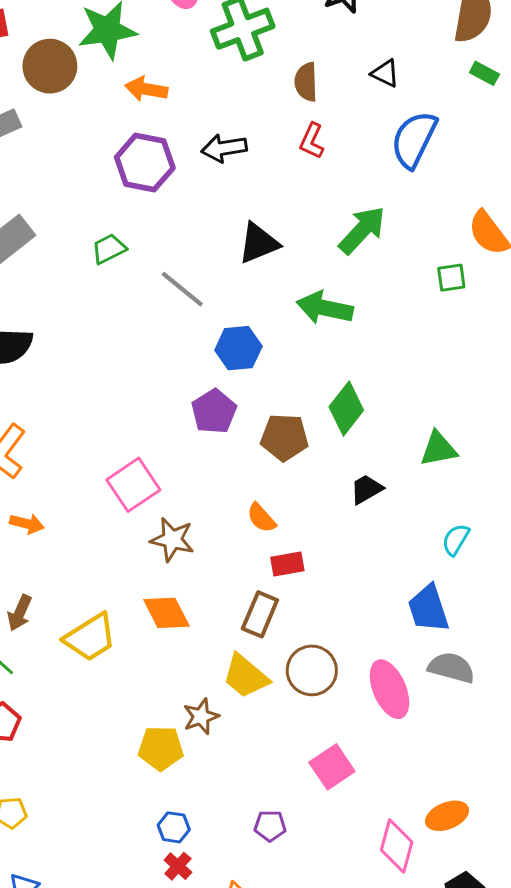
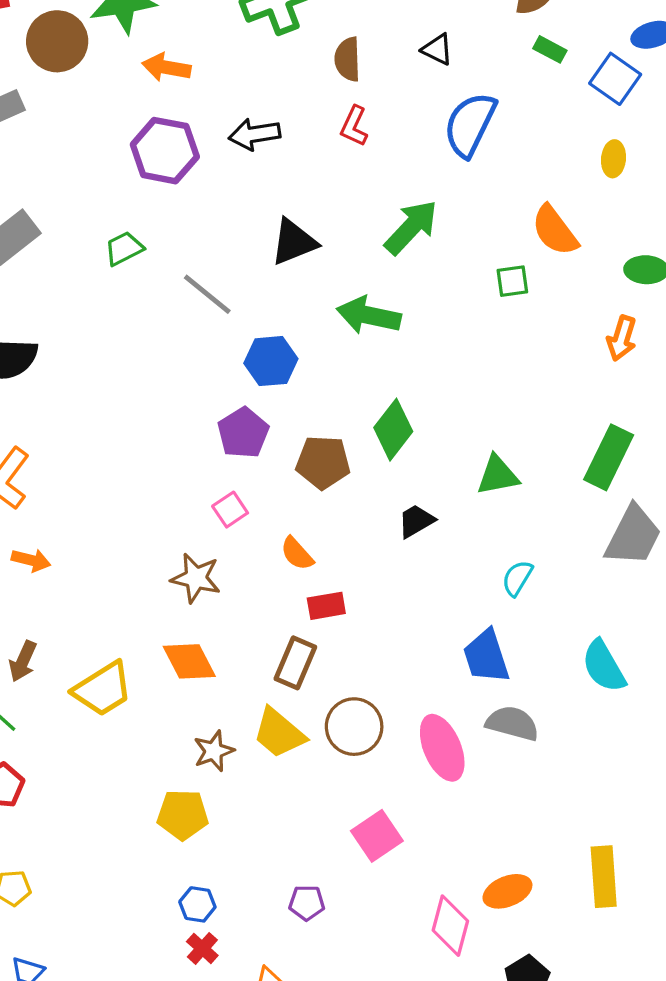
pink square: (133, 485) -> (230, 510), moved, size x0.6
brown star: (201, 716) -> (214, 751), moved

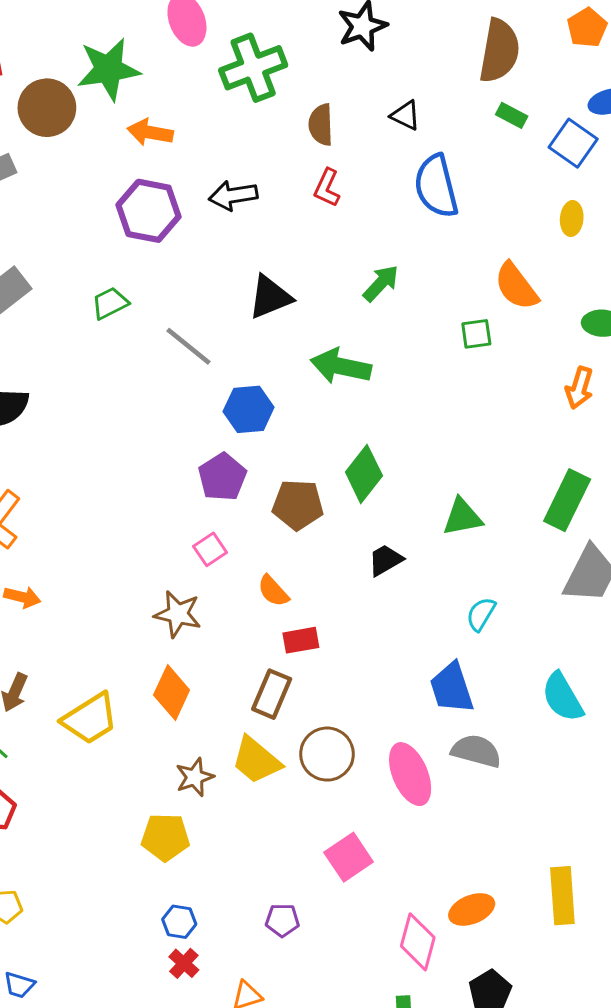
blue semicircle: (470, 124) -> (436, 186), turned -40
green arrow: (411, 227) -> (381, 283), size x0.7
orange diamond: (189, 661) -> (172, 692), turned 52

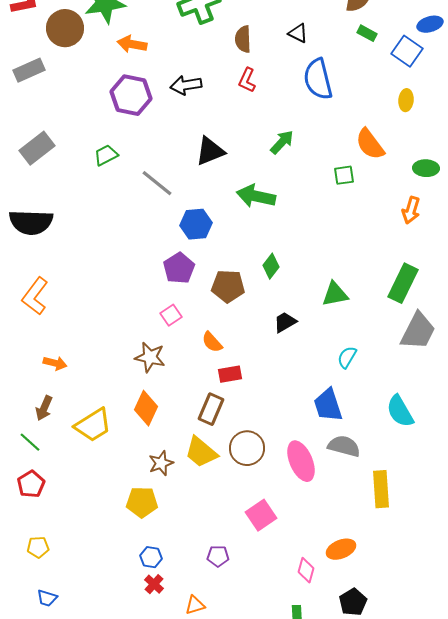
green diamond: (364, 474) -> (271, 266), size x0.7
orange arrow: (22, 597) -> (55, 363), moved
yellow rectangle: (562, 896) -> (381, 489), moved
pink diamond: (418, 942) -> (306, 570), size x0.7

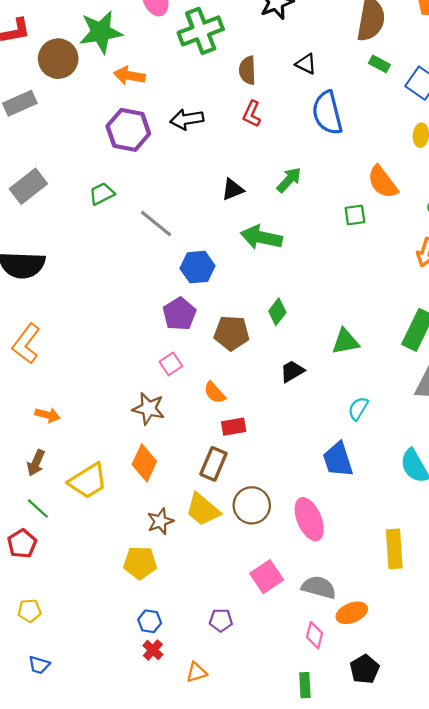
black triangle: (210, 151) -> (233, 189), moved, size x0.7
green line: (30, 442) -> (38, 509), moved
gray semicircle: (344, 446) -> (319, 587), moved

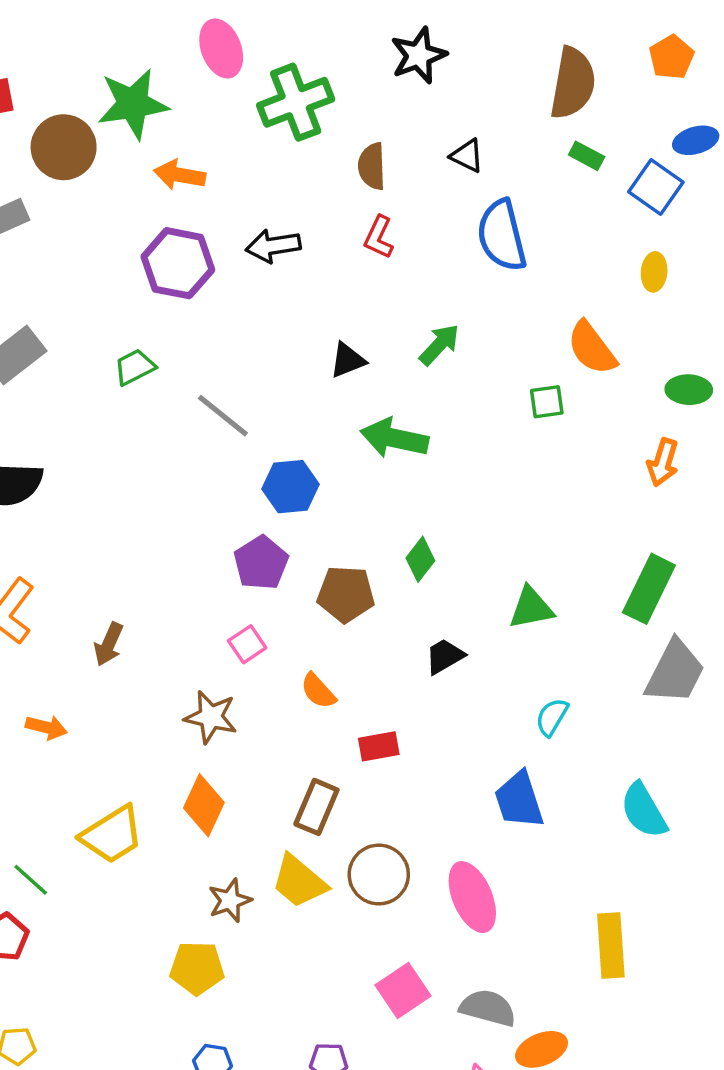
red rectangle: (234, 427) -> (379, 746), moved
brown arrow: (36, 463) -> (109, 644), moved

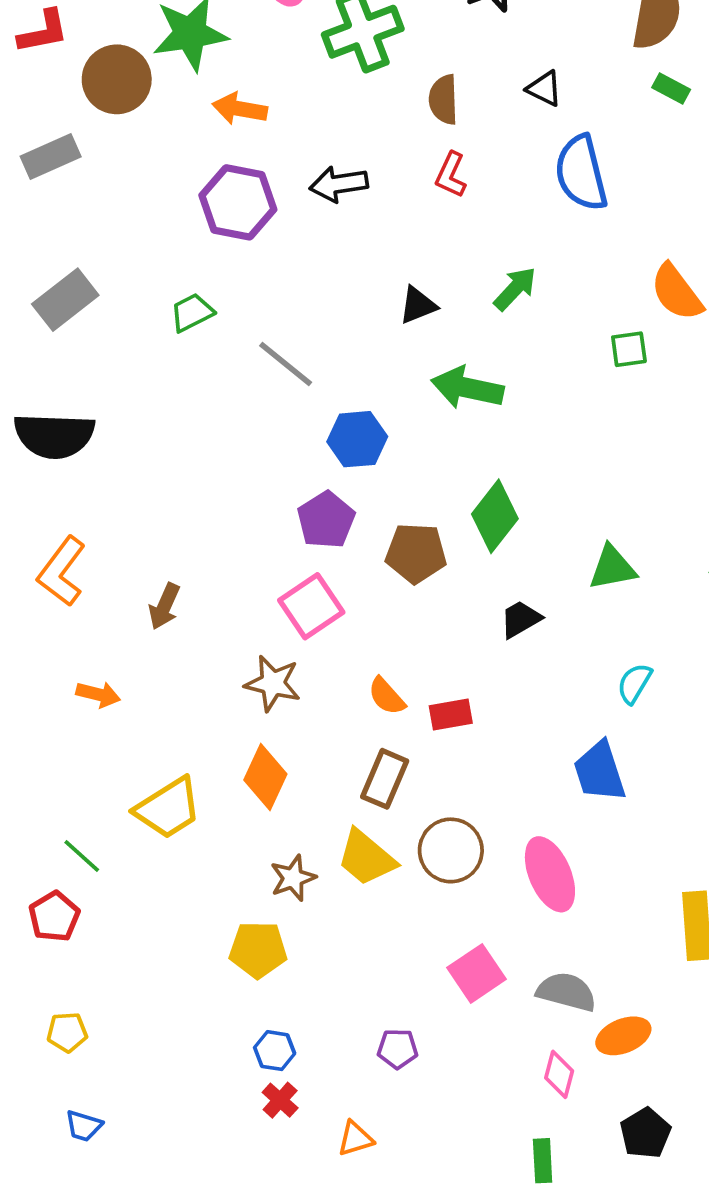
green diamond: (420, 559) -> (495, 516), size x1.5
pink square: (247, 644) -> (311, 606), size x1.6
orange semicircle: (318, 691) -> (387, 696), moved

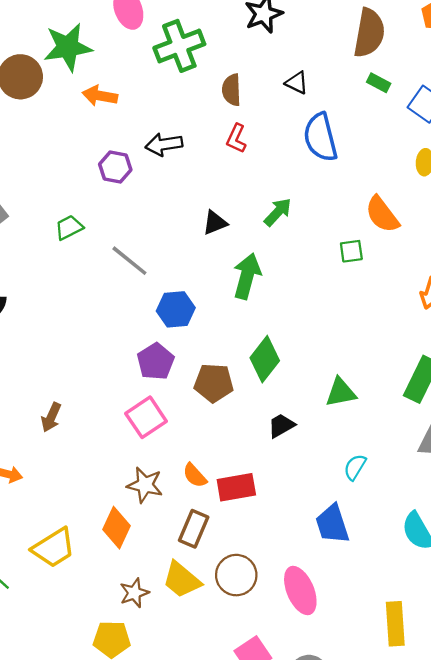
purple hexagon: (238, 202) -> (115, 167), moved, size x0.7
green arrow: (467, 388) -> (247, 276), turned 93
brown star: (273, 683) -> (145, 485), moved
red rectangle: (451, 715) -> (236, 487), size x1.4

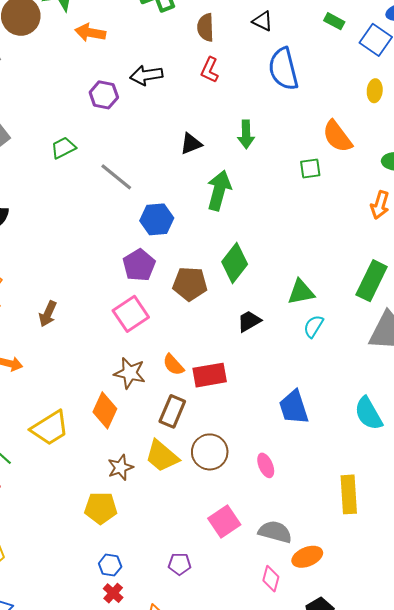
green arrow: (278, 212) -> (246, 134), turned 136
cyan semicircle: (355, 467) -> (313, 326), moved
pink ellipse: (300, 591) -> (266, 465), size x0.6

